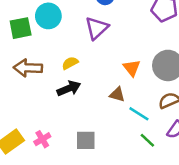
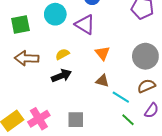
cyan circle: (48, 16) -> (55, 14), moved
purple triangle: (97, 28) -> (85, 24), turned -45
orange triangle: (132, 68) -> (102, 53), moved
pink cross: (42, 139) -> (39, 119), size x1.5

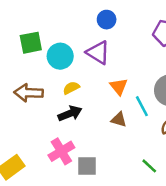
cyan circle: (55, 14) -> (60, 56), moved
green square: (20, 24) -> (31, 43), moved
cyan line: (121, 97) -> (142, 106), moved, turned 30
pink cross: (39, 119) -> (61, 151), moved

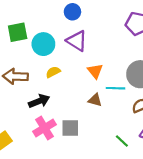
blue circle: (107, 20) -> (72, 12), moved
cyan line: (142, 106) -> (116, 88), turned -60
black arrow: (70, 113) -> (39, 101), moved
gray square: (87, 166) -> (70, 128), moved

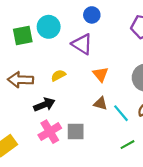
blue circle: (72, 12) -> (92, 15), moved
cyan circle: (43, 44) -> (49, 27), moved
cyan line: (116, 88) -> (121, 113), moved, turned 48
green line: (122, 141) -> (127, 145), turned -72

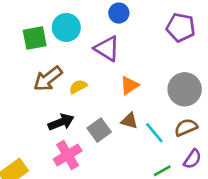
orange triangle: (100, 74) -> (129, 85), turned 35
brown arrow: (21, 80) -> (48, 79), moved, turned -40
gray square: (76, 132) -> (99, 130), moved, turned -36

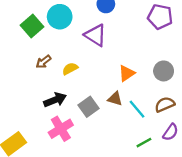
green square: (35, 38) -> (32, 26), turned -30
brown arrow: (48, 79) -> (43, 62), size x0.6
orange triangle: (129, 85) -> (127, 73), moved
gray circle: (185, 89) -> (164, 71), size x0.7

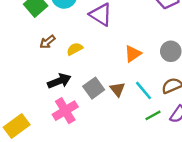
brown triangle: (115, 99) -> (117, 89), moved, turned 35
green line: (144, 143) -> (153, 115), moved

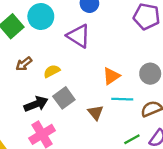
gray square: (94, 88) -> (64, 98), moved
cyan line: (143, 90) -> (122, 99), moved, turned -48

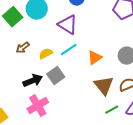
cyan line: (122, 99) -> (69, 50), moved, turned -36
brown triangle: (96, 113) -> (104, 86), moved, size x1.5

